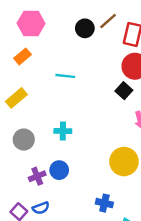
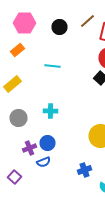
black circle: (85, 28) -> (60, 27), moved
blue cross: (104, 203) -> (84, 170), turned -32
blue semicircle: (41, 208) -> (44, 162), moved

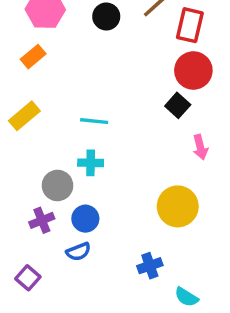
cyan line: (52, 66) -> (94, 121), moved
gray circle: (18, 118) -> (57, 185), moved
purple cross: (30, 148) -> (42, 220), moved

